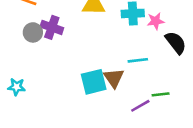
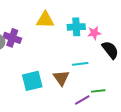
cyan square: (94, 82) -> (32, 81), moved

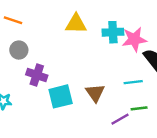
pink star: (94, 33) -> (134, 39), size x1.5
purple cross: (12, 38) -> (37, 75), moved
cyan line: (80, 64) -> (133, 82), moved

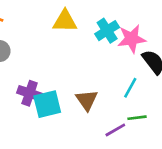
cyan cross: (113, 32) -> (107, 31), turned -30
purple cross: (37, 75) -> (30, 93), moved
cyan line: (133, 82) -> (130, 88), turned -54

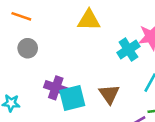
cyan cross: (107, 31) -> (128, 49), moved

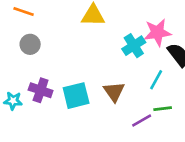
purple cross: (56, 88) -> (41, 90), moved

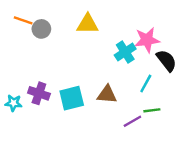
gray circle: (30, 44) -> (41, 29), moved
brown triangle: (114, 92) -> (107, 95), turned -50

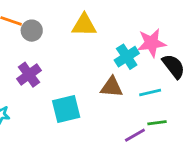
cyan line: (146, 84) -> (150, 92), turned 48
purple cross: (39, 93) -> (29, 75), moved, turned 35
brown triangle: (107, 95) -> (112, 87), moved

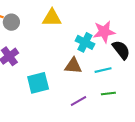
cyan cross: (127, 57) -> (85, 42), turned -30
purple line: (135, 135) -> (79, 101), moved

